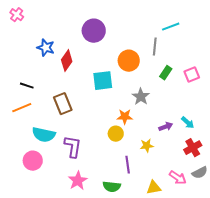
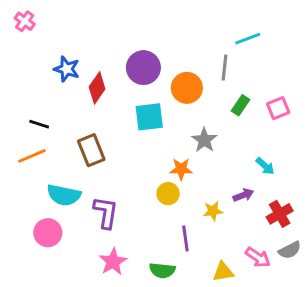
purple circle: (94, 31) -> (143, 68), moved
cyan arrow: (188, 123) -> (265, 166), moved
purple arrow: (166, 127) -> (243, 195), moved

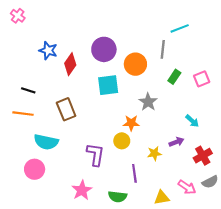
orange line: (32, 156) -> (23, 114), turned 30
purple L-shape: (106, 212) -> (95, 155), moved

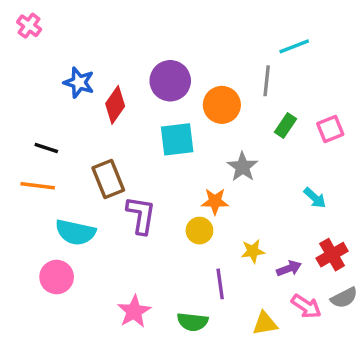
purple arrow: (176, 142) -> (289, 268), moved
purple L-shape: (95, 155) -> (141, 215), moved

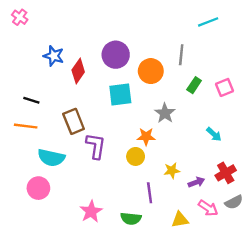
cyan line: (294, 46) -> (208, 22), moved

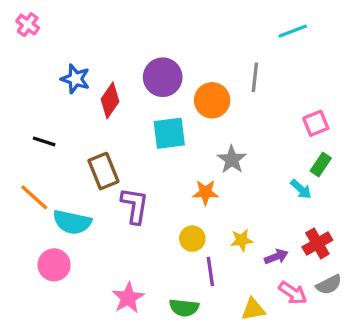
green rectangle: (194, 85) -> (321, 164), moved
orange line: (26, 126) -> (34, 197), moved, turned 35
yellow circle: (136, 156) -> (192, 239), moved

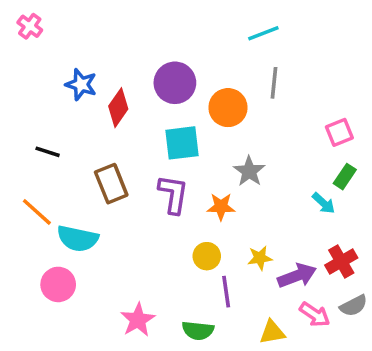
cyan line: (293, 31) -> (263, 33), moved
purple L-shape: (135, 206) -> (173, 194), moved
purple arrow: (276, 257) -> (297, 276), size x1.5

